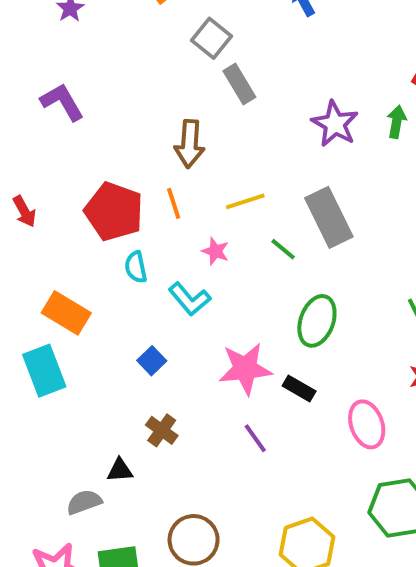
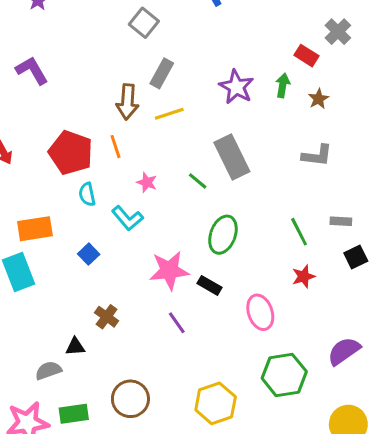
gray rectangle: (239, 84) -> (162, 73), moved, turned 60
yellow line: (245, 201) -> (169, 114), moved
orange rectangle: (66, 313) -> (35, 229), turned -40
blue square: (152, 361) -> (89, 254), moved

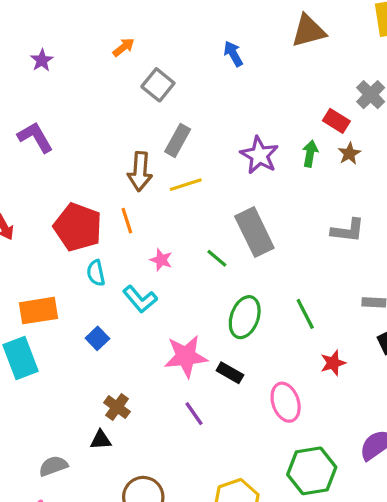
brown star: (318, 99) -> (349, 154), moved
green line: (299, 232) -> (305, 314), moved
black triangle: (75, 347) -> (101, 440), moved

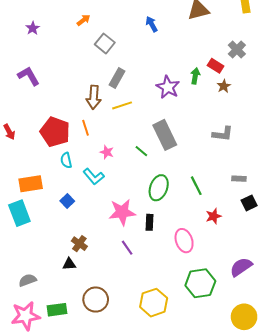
green arrow: (310, 154) -> (195, 76), moved
black rectangle: (230, 373) -> (150, 222), turned 63
gray semicircle: (53, 466) -> (28, 280), moved

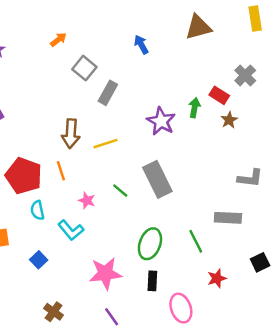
gray rectangle: (117, 78) -> (108, 93), moved
gray L-shape: (223, 134) -> (250, 178), moved
green line: (141, 151) -> (120, 191), moved
gray rectangle: (239, 179) -> (228, 218), moved, size x1.5
black rectangle: (150, 222) -> (152, 281), moved

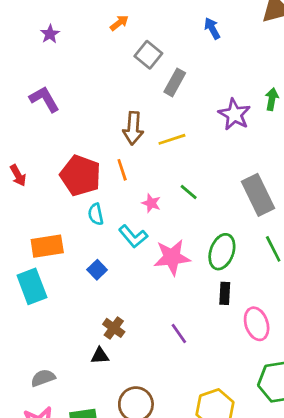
gray rectangle: (157, 179) -> (258, 195), moved
pink star: (105, 273) -> (172, 257), moved

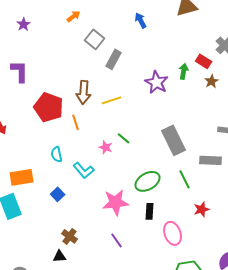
purple L-shape: (44, 99) -> (20, 71), turned 30
red pentagon: (80, 175) -> (49, 107), moved
pink star: (151, 203) -> (106, 147), moved
green ellipse: (222, 252) -> (148, 181), turned 40
pink star: (172, 257) -> (116, 202), moved

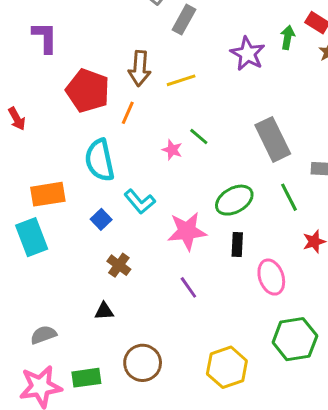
orange line: (76, 122) -> (128, 113), turned 42
cyan semicircle: (57, 154) -> (100, 160), size x1.8
cyan L-shape: (84, 170) -> (140, 202), moved
brown cross: (70, 236) -> (119, 265), moved

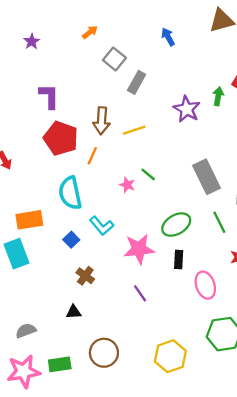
purple L-shape: (45, 37) -> (49, 96), moved

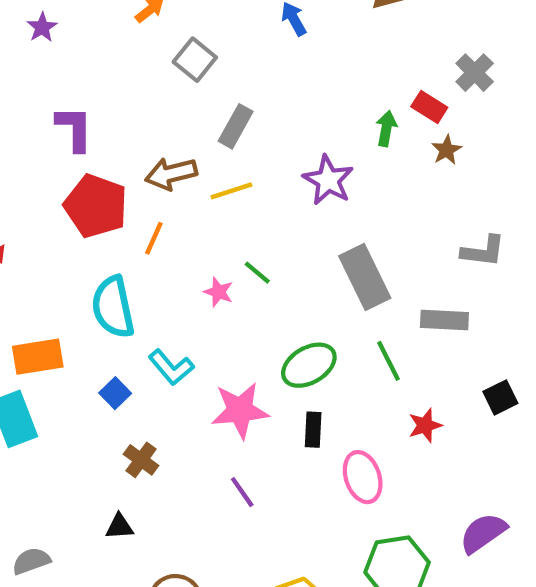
gray rectangle: (137, 82) -> (236, 126), moved
purple star: (187, 109) -> (328, 180), moved
brown arrow: (102, 121) -> (171, 174), turned 72

